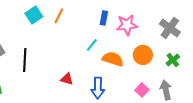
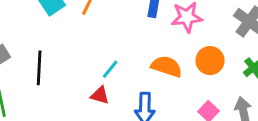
cyan line: (92, 45) -> (110, 69), moved

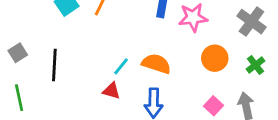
orange semicircle: (167, 66) -> (156, 64), moved

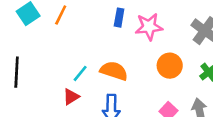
red triangle: (111, 91) -> (71, 97), turned -48

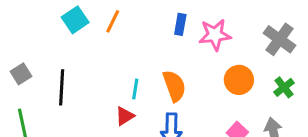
orange semicircle: (114, 71) -> (174, 86), turned 52
cyan line: (80, 73) -> (135, 89), turned -30

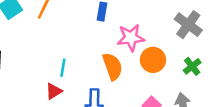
pink star: (215, 35) -> (131, 38), moved
orange semicircle: (174, 86) -> (112, 66), moved

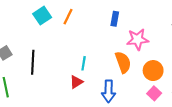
orange circle: (153, 60) -> (153, 71), moved

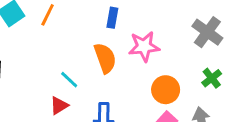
orange semicircle: (123, 62) -> (105, 58), moved
cyan line: (84, 63) -> (69, 80), turned -56

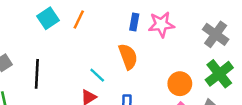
pink star: (144, 47) -> (161, 25), moved
green cross: (212, 78) -> (219, 74), size x1.6

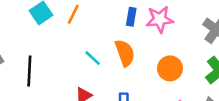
cyan line: (97, 75) -> (93, 58), moved
orange circle: (180, 84) -> (170, 68), moved

